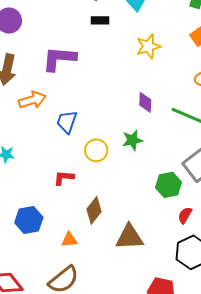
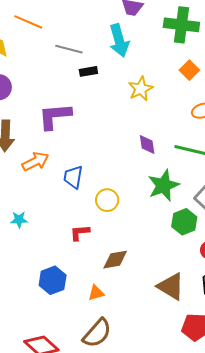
green star: (132, 140) -> (164, 185), moved, size x1.5
brown diamond: (94, 210) -> (115, 260), turned 52
brown triangle: (129, 237) -> (171, 286), moved, turned 44

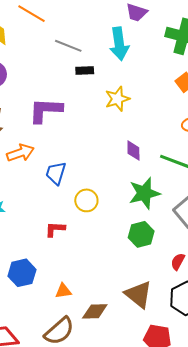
yellow star: (141, 89) -> (117, 99), moved
green hexagon: (184, 222) -> (141, 234), moved
brown diamond: (115, 260) -> (95, 311), moved

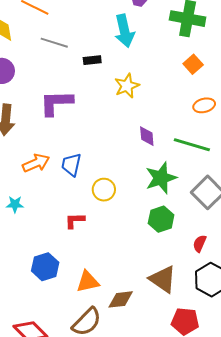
gray line: (68, 46) -> (54, 43), moved
orange arrow: (20, 153) -> (36, 163), moved
orange triangle: (63, 291) -> (88, 282), size x1.4

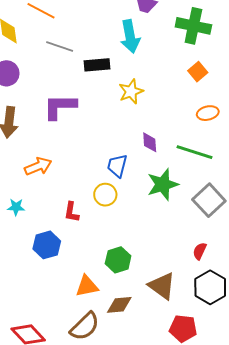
black rectangle: (92, 60) -> (97, 65), size x1.4
blue trapezoid: (71, 165) -> (117, 166), moved
green hexagon: (161, 219) -> (118, 260), moved
red L-shape: (75, 221) -> (71, 212), moved, turned -80
blue hexagon: (45, 267) -> (47, 245), moved

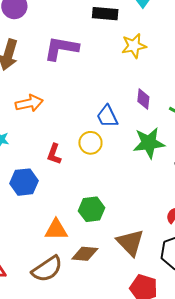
blue trapezoid: (117, 166) -> (107, 116), turned -50

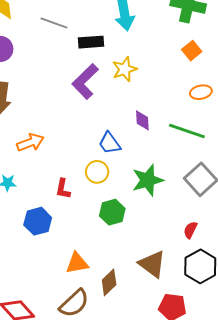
purple L-shape: (61, 48) -> (85, 81), moved, turned -45
green star: (149, 143) -> (148, 180), moved
green hexagon: (92, 209) -> (112, 212), moved
brown diamond: (85, 254) -> (109, 282), turned -40

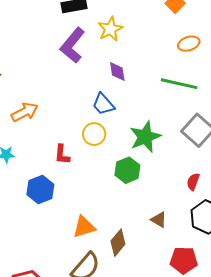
purple diamond: (142, 120) -> (117, 71), moved
green hexagon: (112, 212) -> (127, 170), moved
brown triangle: (152, 264) -> (159, 220), size x0.6

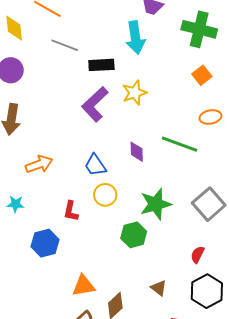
purple diamond: (117, 71) -> (137, 152), moved
green line: (179, 84) -> (179, 144), moved
blue trapezoid: (103, 104) -> (95, 165), moved

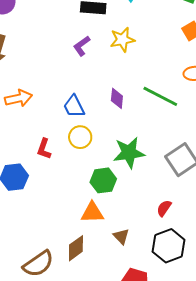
purple L-shape: (95, 104) -> (82, 46), size x0.6
orange triangle: (84, 286) -> (92, 213), moved

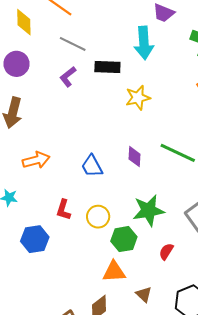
purple L-shape: (82, 46) -> (68, 77), moved
yellow circle: (80, 137) -> (98, 217), moved
red semicircle: (164, 208) -> (166, 251), moved

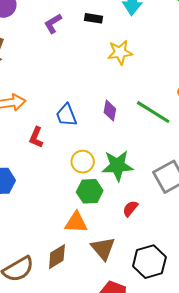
black rectangle: (107, 67) -> (93, 18), size x0.7
red L-shape: (63, 210) -> (36, 137), moved
yellow circle: (98, 217) -> (83, 162), moved
brown triangle: (144, 294) -> (103, 248), size x1.5

